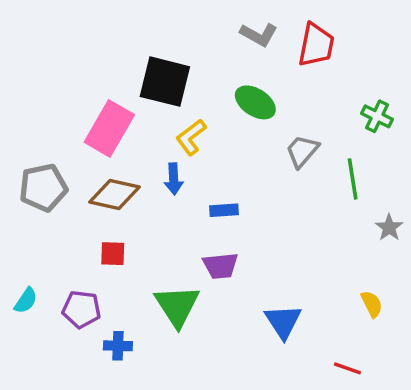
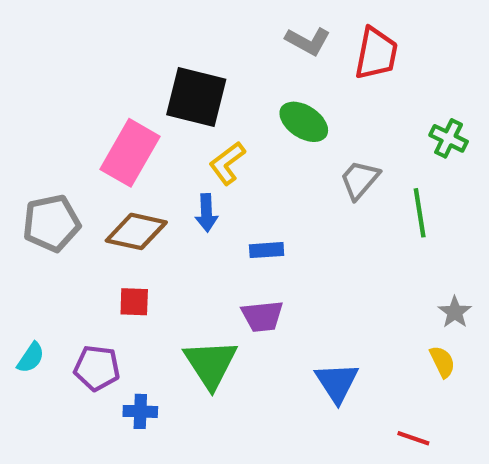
gray star: (389, 228) -> (455, 312), moved

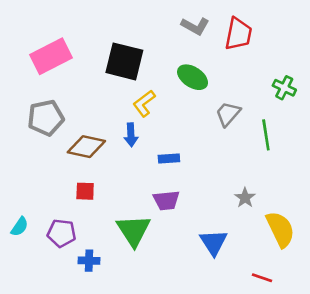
pink rectangle: (130, 153) -> (51, 56), moved, turned 33
gray pentagon: (51, 223) -> (46, 118), moved
gray star: (455, 312) -> (245, 198), moved
yellow semicircle: (442, 362) -> (280, 229), size x1.8

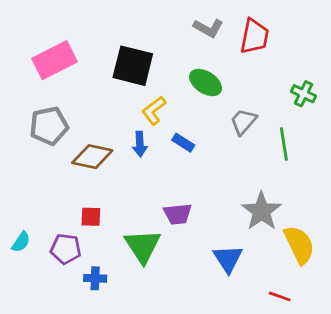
blue rectangle: (169, 158) -> (183, 143), moved, turned 36
red square: (85, 191) -> (91, 217), moved
gray star: (245, 198) -> (262, 211), size x1.8

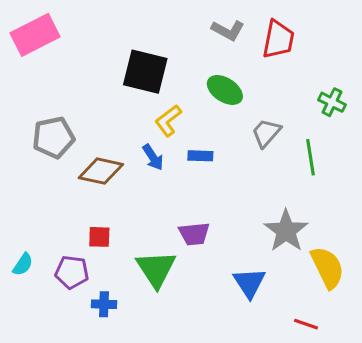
pink rectangle: (55, 60) -> (35, 35), moved
blue rectangle: (183, 143) -> (200, 156), turned -30
blue arrow: (140, 144) -> (153, 157), turned -30

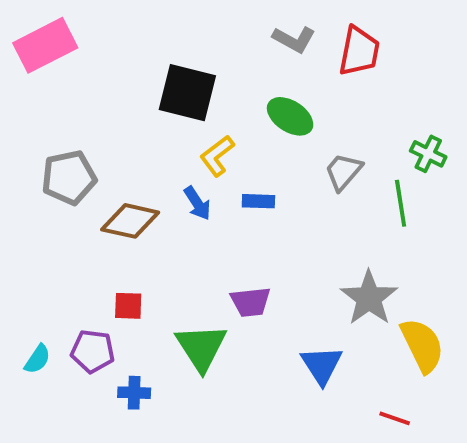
green cross: (332, 102) -> (428, 154), moved
cyan semicircle: (23, 264) -> (37, 359), moved

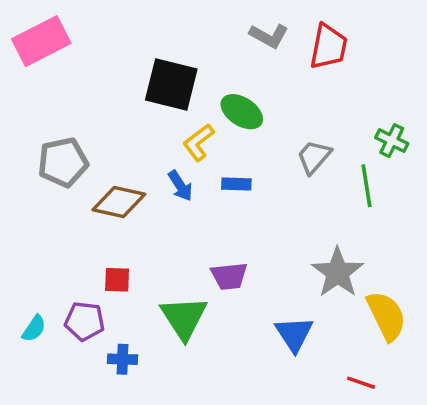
green ellipse: (290, 116) -> (242, 112), moved

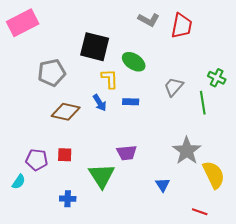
yellow L-shape: (198, 142) -> (110, 79), turned 125
gray pentagon: (63, 162) -> (52, 73), moved
purple pentagon: (85, 321) -> (37, 160), moved
blue triangle: (294, 334) -> (163, 185), size x0.7

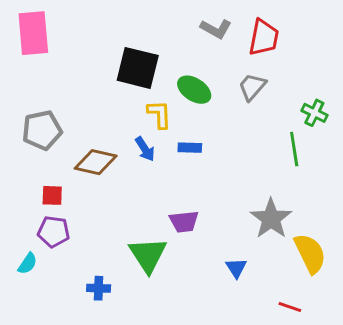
pink rectangle: (23, 23) -> (33, 33), turned -68
gray pentagon: (52, 73) -> (42, 130), moved
gray trapezoid: (174, 87) -> (252, 87), moved
red square: (65, 155) -> (52, 195), moved

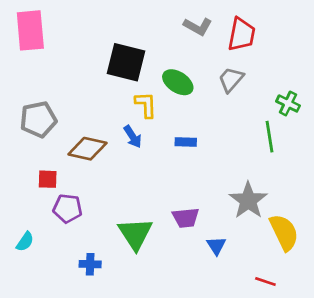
blue rectangle: (190, 148) -> (186, 142), moved
purple trapezoid: (184, 222) -> (186, 218), moved
purple pentagon: (54, 232) -> (68, 208), moved

